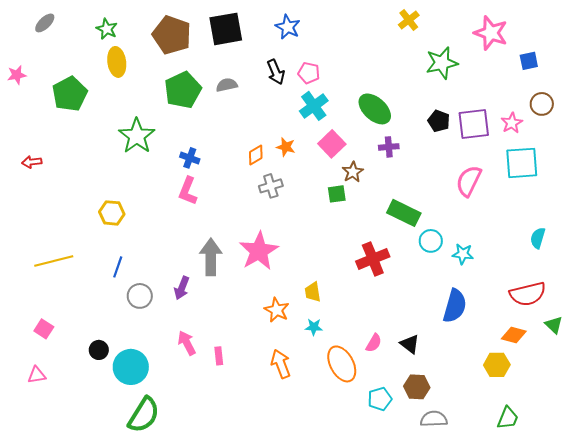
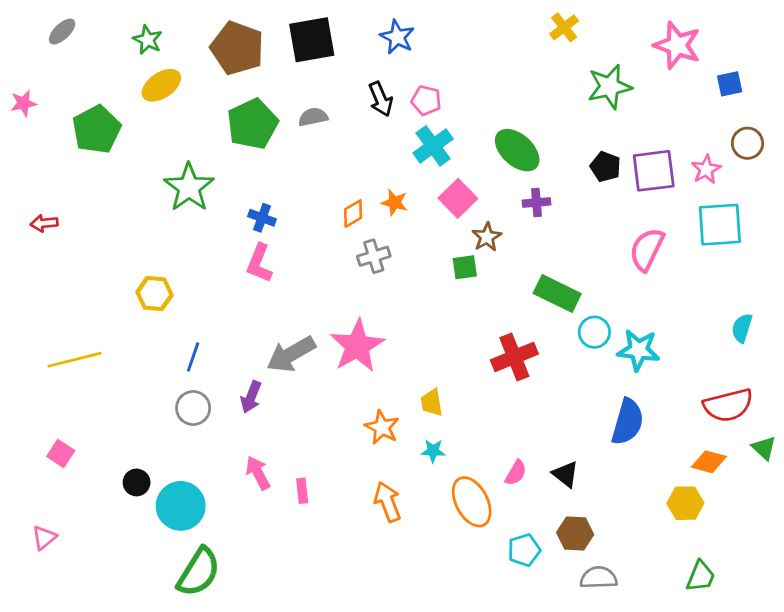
yellow ellipse: (117, 62) -> (161, 85), turned 64
cyan star: (463, 254) -> (639, 350), size x1.4
gray arrow: (211, 257) -> (291, 354), turned -120
blue line: (118, 267) -> (193, 357), moved
pink triangle: (37, 375) -> (44, 538), moved, turned -30

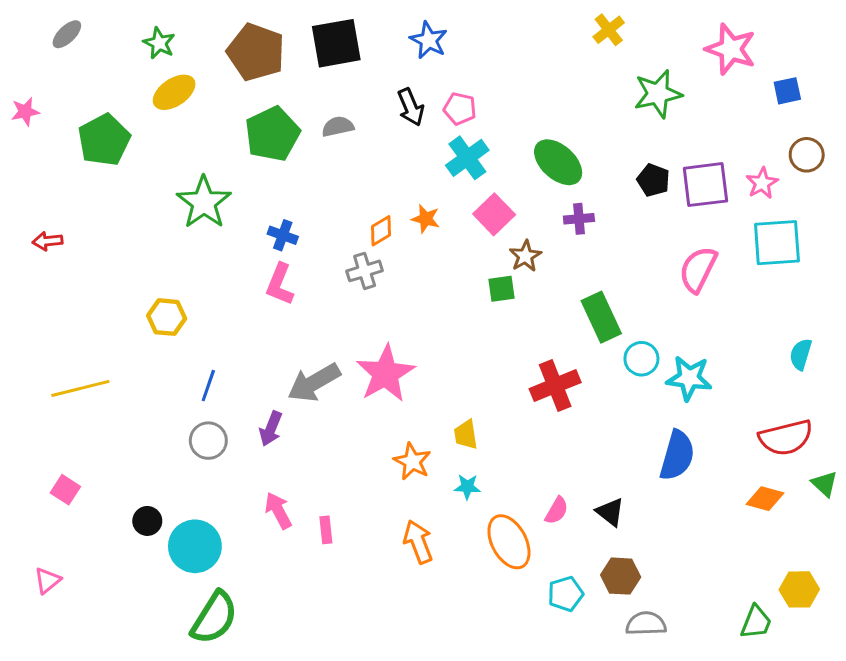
gray cross: (374, 256) -> (365, 271), moved
green rectangle: (557, 294) -> (601, 317), turned 39
yellow hexagon: (685, 503) -> (799, 589), moved

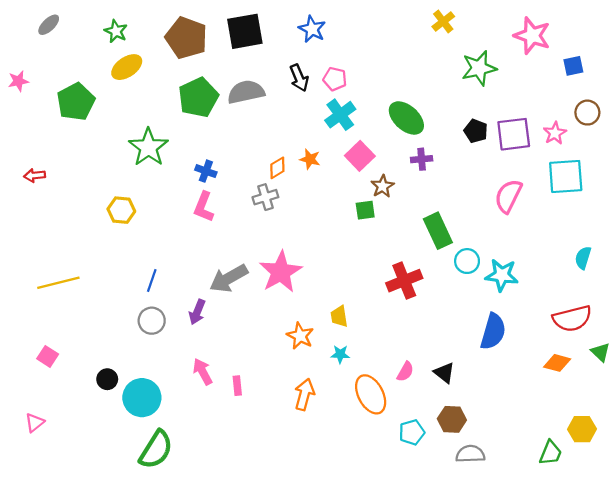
gray semicircle: (338, 127) -> (246, 92), size x1.6
yellow hexagon: (167, 317) -> (121, 210), moved
orange arrow: (418, 542) -> (304, 394), turned 36

